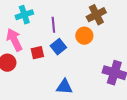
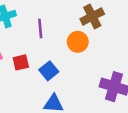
blue square: (58, 47) -> (49, 71), moved

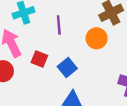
red square: (21, 62) -> (39, 59), turned 35

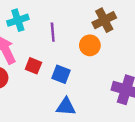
blue square: (67, 68) -> (61, 74), turned -30

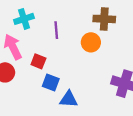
brown cross: (104, 20) -> (104, 19), turned 30
blue square: (61, 74) -> (51, 83), moved

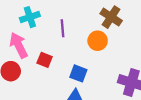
brown cross: (104, 19) -> (111, 17), turned 30
blue square: (51, 83) -> (78, 73), moved

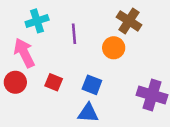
red square: (45, 60) -> (54, 82), moved

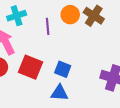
orange circle: (114, 48) -> (70, 15), moved
red square: (54, 82) -> (31, 67), size x1.6

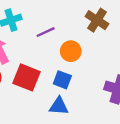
orange circle: (70, 15) -> (71, 51), moved
purple line: (48, 26) -> (46, 32), turned 70

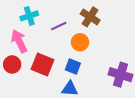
brown cross: (97, 20) -> (90, 17), moved

